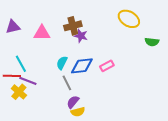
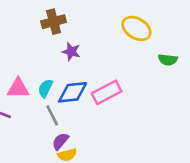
brown cross: (73, 26) -> (54, 22), moved
pink triangle: (42, 33) -> (18, 88), moved
pink rectangle: (107, 66) -> (107, 92), size x1.5

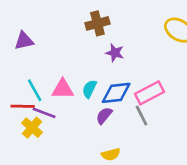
gray line: (52, 115) -> (142, 116), moved
purple semicircle: (60, 141) -> (104, 116), moved

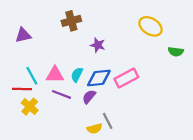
brown cross: (97, 23) -> (71, 21), moved
purple line: (44, 113) -> (62, 94), moved
gray line: (142, 116) -> (108, 121), moved

